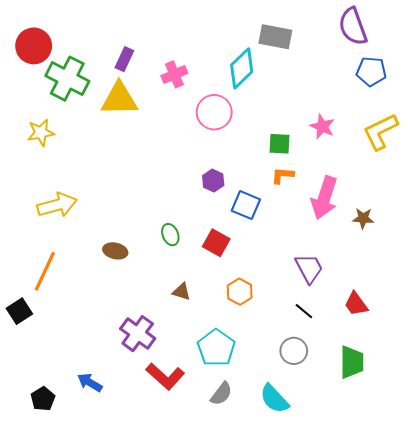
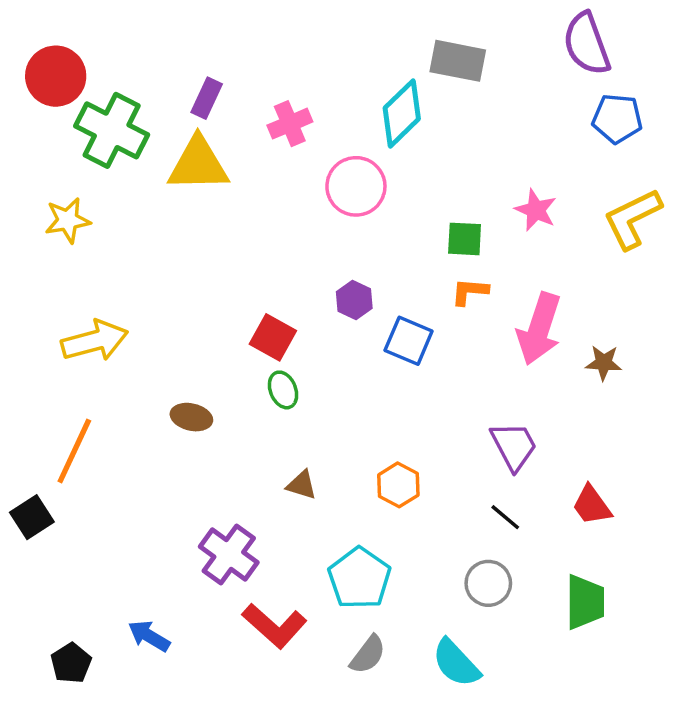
red square: (216, 243) -> (273, 337), moved

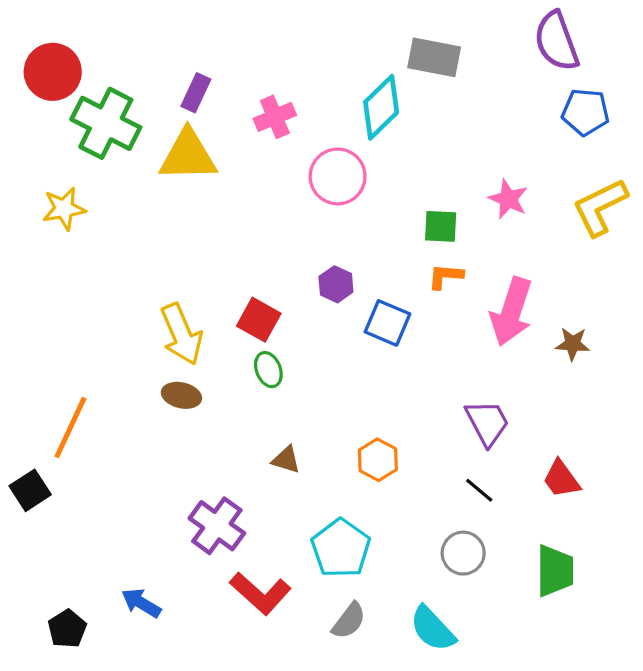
yellow arrow: (95, 341) -> (181, 334), moved, turned 82

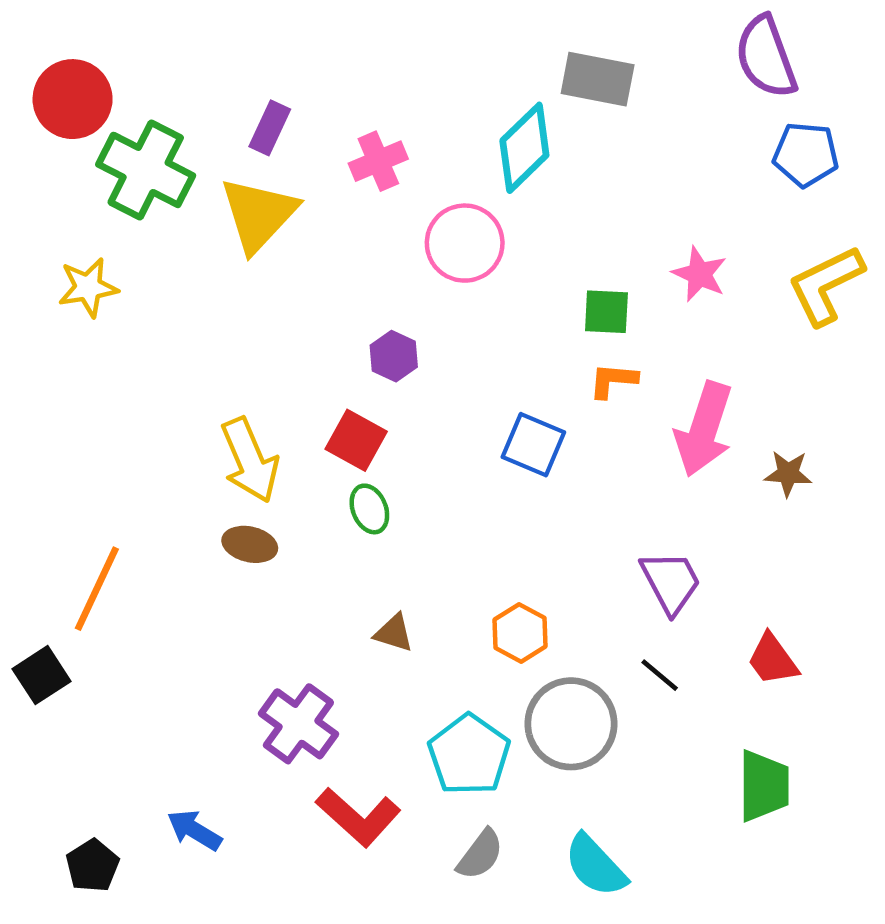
yellow triangle: (188, 156) -> (259, 214), turned -46
purple hexagon: (336, 284) -> (394, 356), moved
gray circle: (463, 553) -> (571, 724), moved, size x1.5

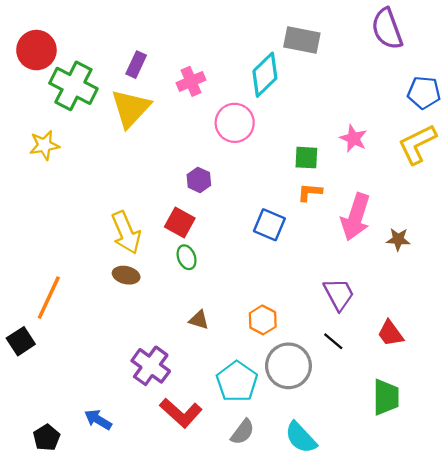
blue pentagon: (806, 154) -> (424, 93), moved

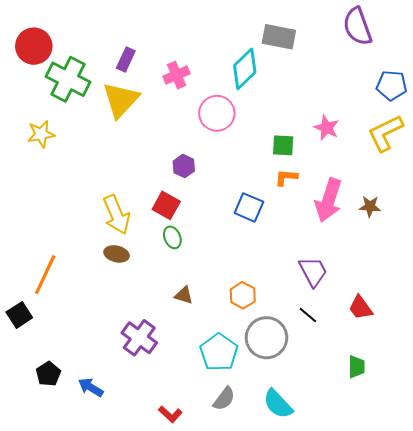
brown star: (398, 239) -> (370, 206), moved
green trapezoid: (386, 397) -> (356, 367), size x0.7
red L-shape: (181, 413) -> (170, 414), moved, size x0.6
black pentagon: (47, 438) -> (48, 374), moved

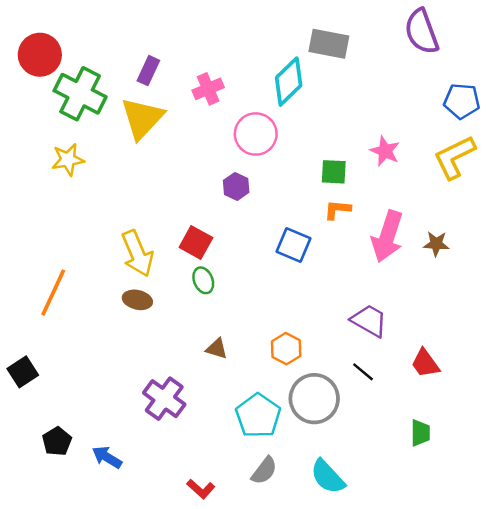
yellow star: (41, 134) -> (68, 160), moved
purple hexagon: (184, 166) -> (236, 186), moved
purple trapezoid: (313, 272) -> (369, 321), turned -32
orange line: (45, 275) -> (53, 293), moved

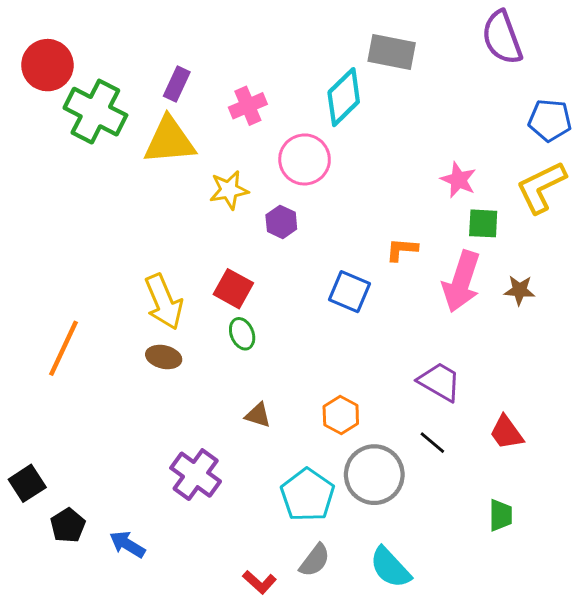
yellow triangle: (142, 118) -> (169, 141), turned 42
yellow star: (68, 160) -> (229, 190), moved
green square: (334, 172) -> (483, 223), moved
black square: (23, 372) -> (27, 483), moved
red L-shape: (201, 489) -> (260, 582), moved

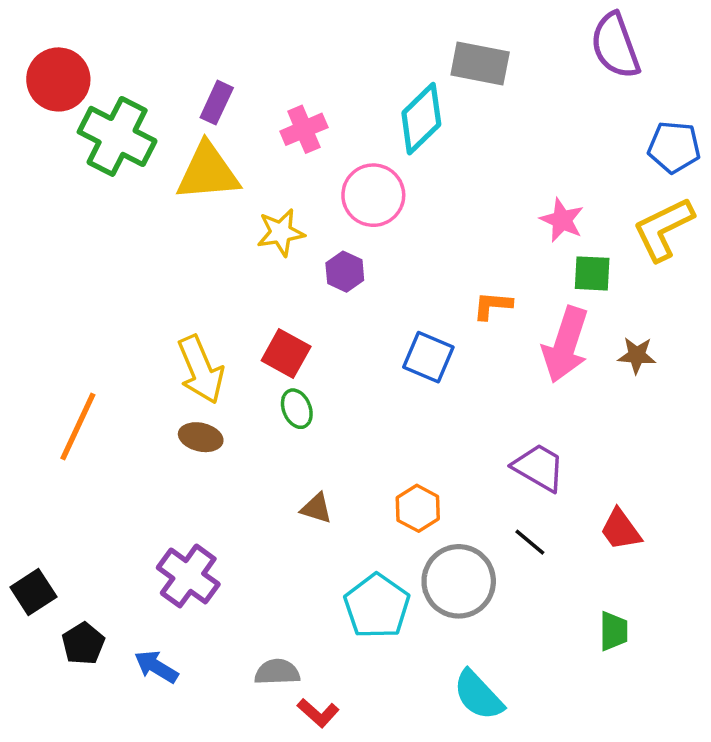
purple cross: (196, 475) -> (188, 576), moved
gray semicircle: (315, 560) -> (277, 672), moved, turned -129

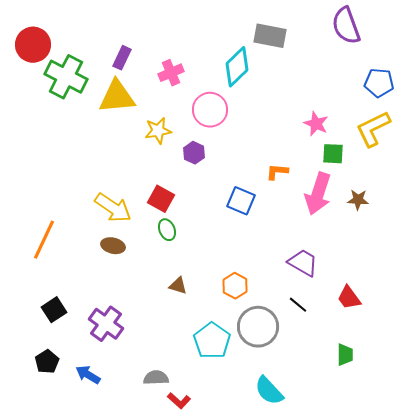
yellow arrow: (201, 370) -> (113, 208), turned -33
black square: (33, 592) -> (54, 310), moved

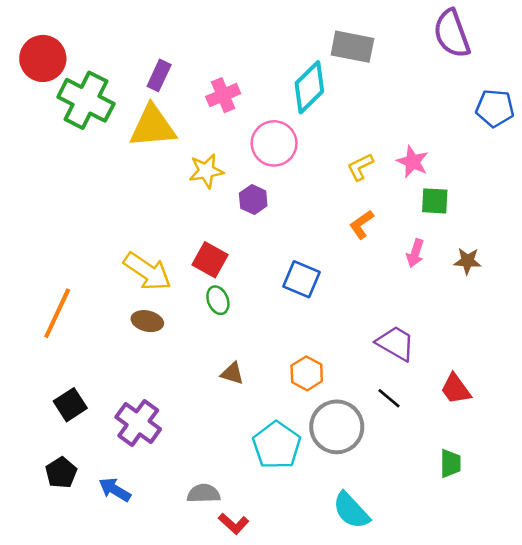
yellow L-shape: (373, 129) -> (360, 167), moved, size x0.6
orange L-shape: (277, 172) -> (362, 224), turned -40
pink arrow: (318, 194) -> (415, 253), size x0.5
blue square: (241, 201) -> (301, 279), moved

